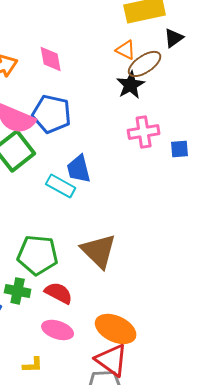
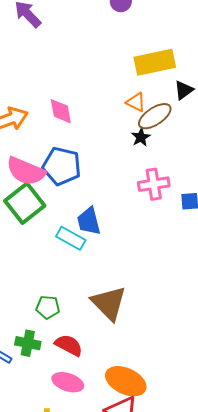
black star: (131, 85) -> (141, 137), size x0.7
green pentagon: (38, 255) -> (48, 307), size x0.6

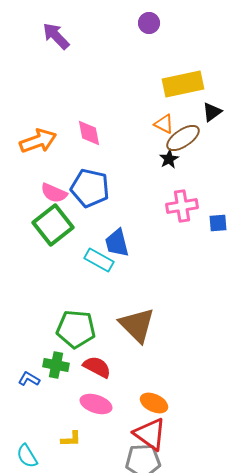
pink semicircle: (26, 171) -> (54, 193), size x0.7
green pentagon: (48, 307) -> (76, 329), size x1.6
orange ellipse: (126, 381) -> (154, 403), size x0.7

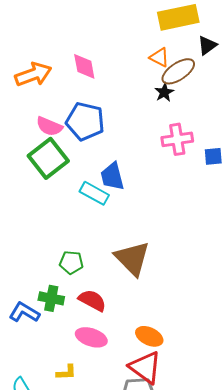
green pentagon: (76, 329) -> (71, 262), size x0.6
blue L-shape: (29, 379) -> (24, 312), size x1.4

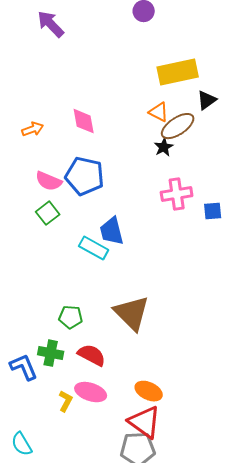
orange arrow: (33, 74) -> (33, 129), size x0.6
green square: (48, 158) -> (48, 213), size x0.6
blue L-shape: (24, 312) -> (24, 367), turned 36
yellow L-shape: (66, 372) -> (66, 401), moved, turned -60

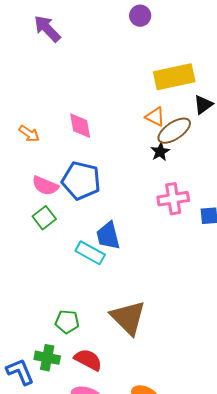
orange arrow: (33, 129) -> (29, 134), turned 55

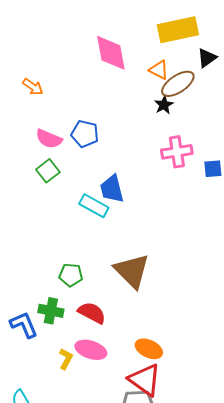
pink diamond: (80, 126) -> (111, 53), moved, size x1.4
blue pentagon: (81, 181) -> (85, 134), size x0.7

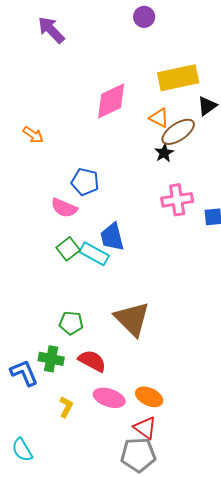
pink diamond: (111, 53) -> (111, 101), turned 75
pink semicircle: (49, 139) -> (64, 208), moved
green square: (48, 171) -> (68, 249), moved
pink ellipse: (91, 350) -> (109, 398), moved
red triangle: (145, 380) -> (145, 428), size x0.7

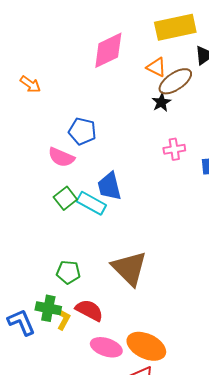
pink cross: (177, 200) -> (174, 149), size x0.7
orange ellipse: (149, 397) -> (146, 346), size x1.4
yellow L-shape: (66, 407) -> (63, 319), moved

